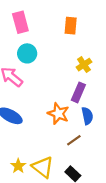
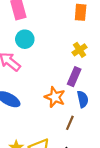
orange rectangle: (71, 26) -> (81, 12), moved
brown line: (74, 140) -> (70, 123), turned -32

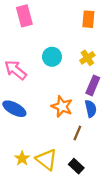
cyan circle: (25, 39) -> (52, 57), moved
purple rectangle: (74, 77) -> (93, 85), moved

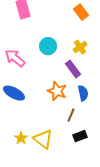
orange rectangle: (88, 19) -> (81, 12), turned -42
purple rectangle: (93, 85) -> (73, 69), moved, turned -60
black rectangle: (76, 166) -> (80, 136), moved, turned -64

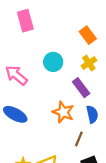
orange rectangle: (81, 12) -> (88, 35), moved

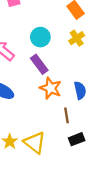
purple rectangle: (81, 88) -> (39, 64), moved
brown line: (79, 139) -> (66, 115), turned -32

